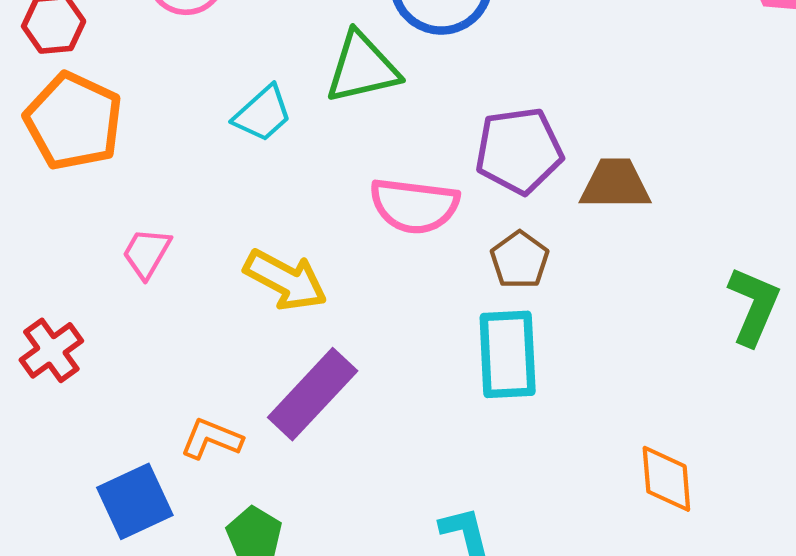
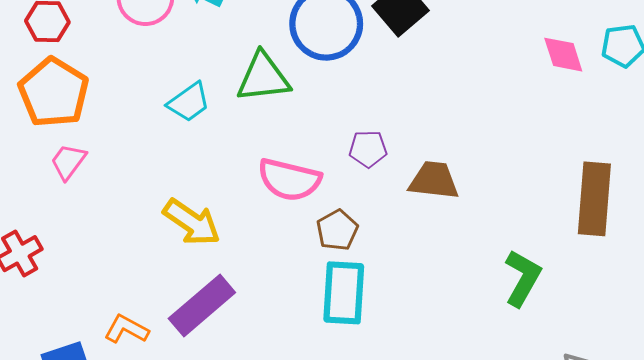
purple pentagon: (519, 151) -> (368, 149), size x0.6
pink trapezoid: (147, 253) -> (68, 162), moved
brown pentagon: (520, 260) -> (337, 230), moved

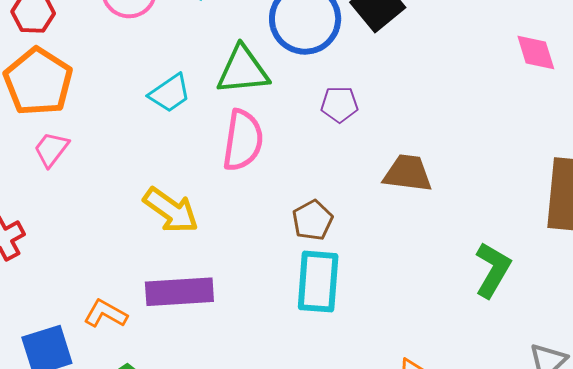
purple pentagon: (368, 149) -> (339, 104), moved
pink semicircle: (289, 180) -> (243, 140), moved, turned -96
purple rectangle: (202, 306) -> (179, 292), turned 36

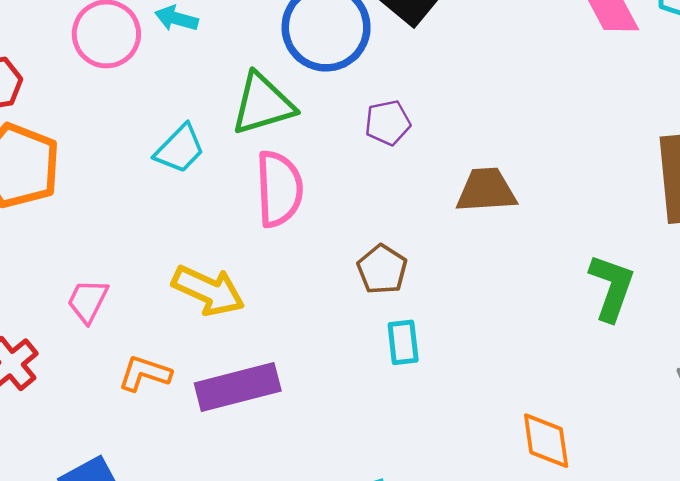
pink trapezoid: (51, 149) -> (88, 301), moved
cyan rectangle: (318, 282) -> (403, 342), size x0.6
orange L-shape: (105, 314) -> (145, 373), moved

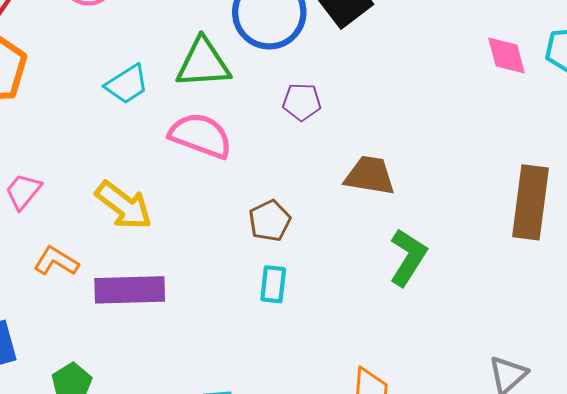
pink semicircle: (279, 189) -> (201, 136), turned -80
green L-shape: (612, 287) -> (408, 257), moved

